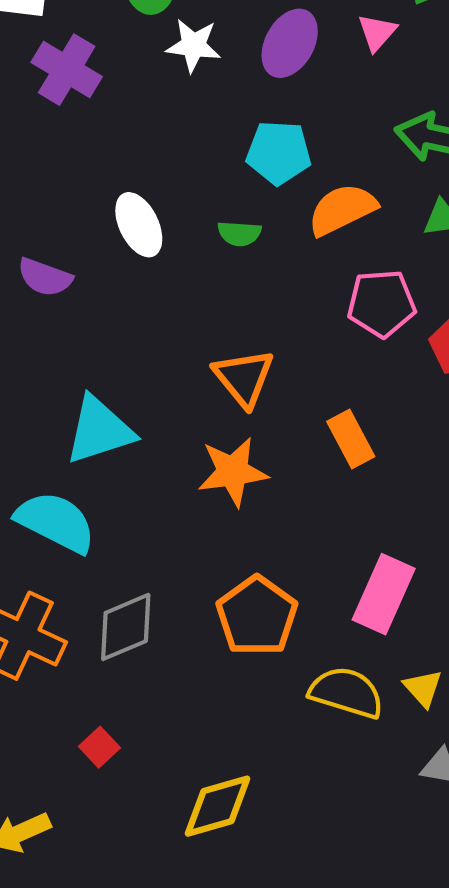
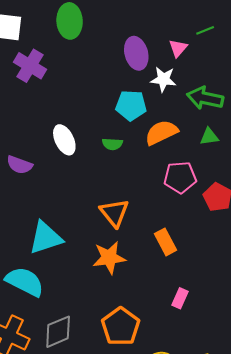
purple ellipse: (290, 43) -> (136, 53), turned -44
white star: (193, 45) -> (163, 79), moved
pink rectangle: (384, 594) -> (180, 298), moved, size x0.6

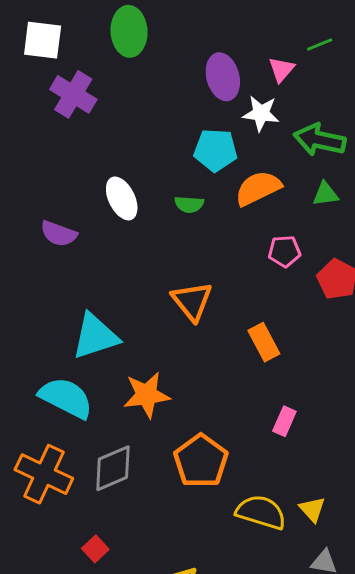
pink pentagon: (180, 177) -> (284, 251), size x0.7
orange star: (109, 258) -> (147, 395), moved

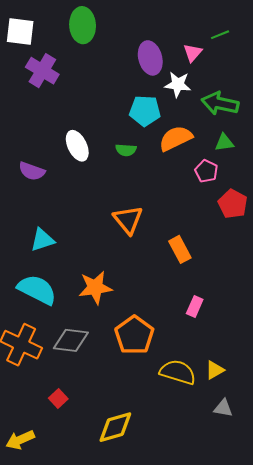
pink pentagon: (284, 251) -> (206, 171), moved, turned 30
cyan triangle: (95, 336) -> (42, 240), moved, size x0.7
gray diamond: (113, 468) -> (71, 340), turned 30
yellow triangle: (312, 509) -> (215, 370), turned 42

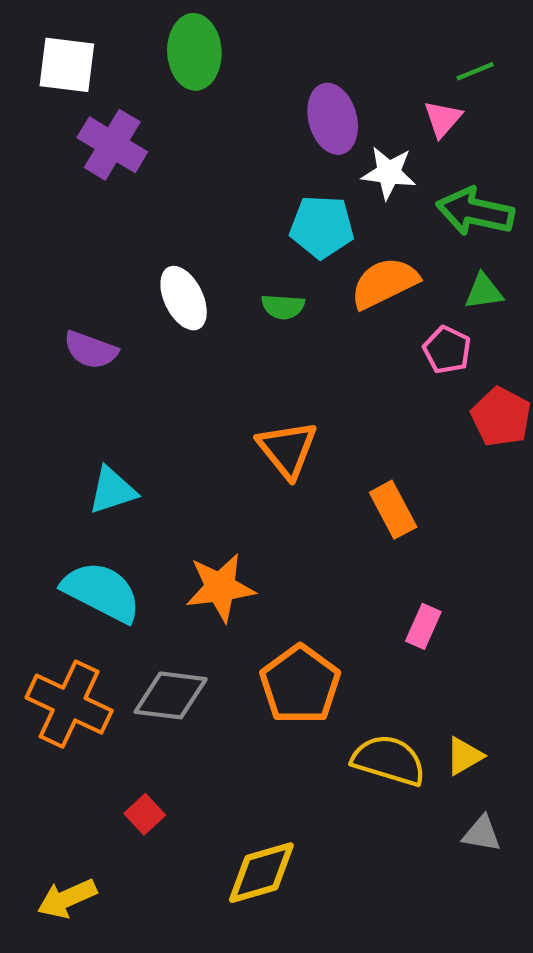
pink triangle: (193, 53) -> (443, 119), moved

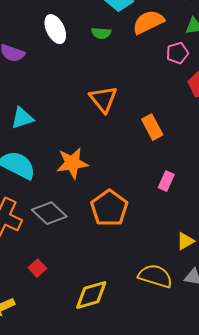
pink pentagon: (447, 350) -> (177, 53), turned 30
gray diamond: (171, 695) -> (49, 213), turned 36
yellow semicircle: (389, 760) -> (155, 276), moved

